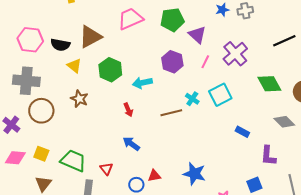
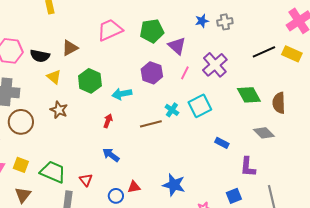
brown triangle: (90, 37) -> (70, 48), size x0.7
red arrow: (128, 110) -> (108, 121), turned -136

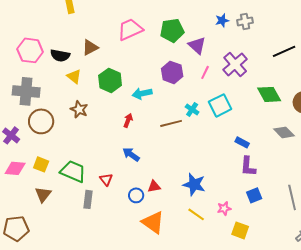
purple L-shape: (248, 167) -> (248, 166), moved

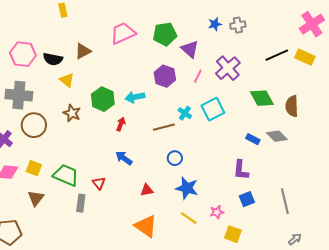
green hexagon: (110, 80) -> (103, 99), moved
blue rectangle: (242, 142) -> (253, 139), moved
blue circle: (136, 195) -> (175, 158), moved

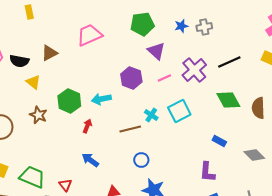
green pentagon: (165, 34) -> (142, 24), moved
black line: (277, 55) -> (229, 62), moved
pink line: (198, 76) -> (164, 78), turned 40
gray diamond: (277, 136) -> (254, 155), moved

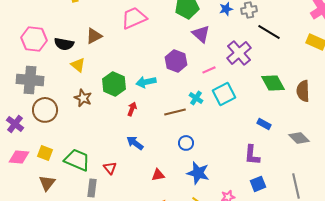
black line: (229, 62) -> (269, 32), moved, turned 55
pink line: (164, 78) -> (209, 70), moved

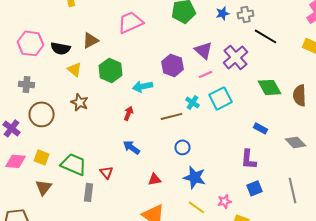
purple triangle: (201, 34) -> (204, 50), moved
gray cross: (30, 80) -> (26, 84), size x0.6
green hexagon: (114, 84) -> (110, 70), moved

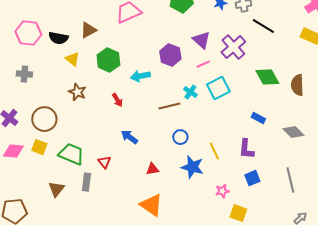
red arrow: (128, 113) -> (117, 100), moved, turned 128
brown circle: (42, 114) -> (44, 119), moved
brown triangle: (44, 187) -> (56, 189), moved
yellow line: (196, 207) -> (214, 151), moved, turned 30

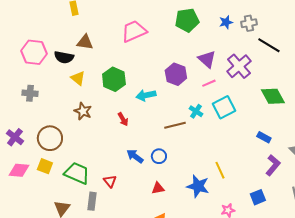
brown triangle: (88, 30) -> (85, 42), moved, turned 36
blue circle: (180, 137) -> (159, 156), moved
purple L-shape: (246, 149) -> (273, 165), moved, turned -145

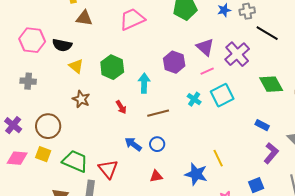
brown triangle: (85, 42) -> (84, 18), moved
cyan arrow: (146, 95) -> (144, 83), turned 102
brown line: (175, 125) -> (158, 113), moved
red triangle: (110, 181) -> (108, 169), size x1.5

